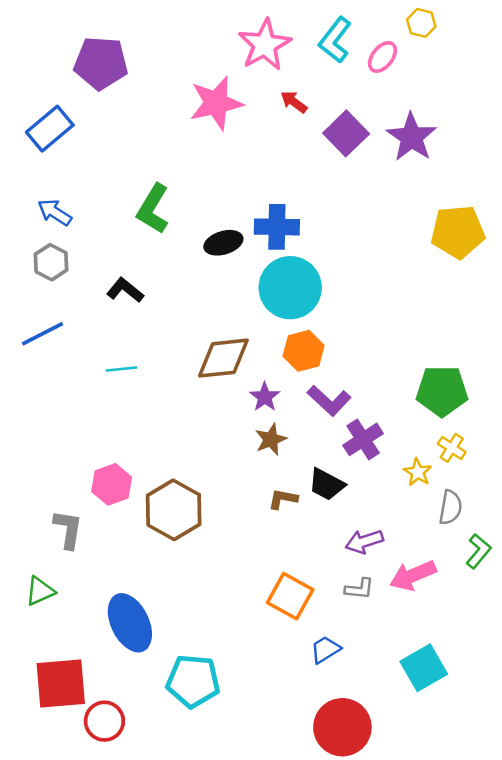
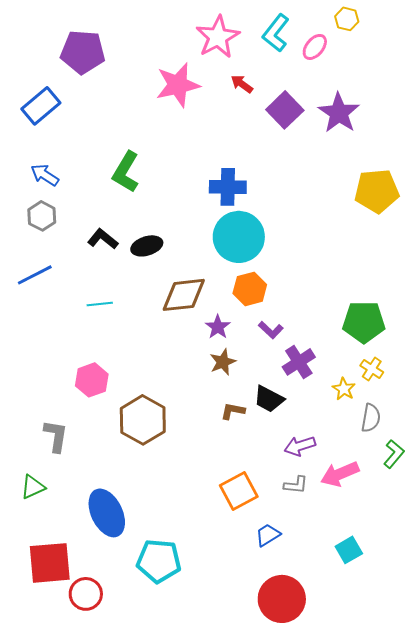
black ellipse: (223, 243) -> (147, 246), moved
purple L-shape: (329, 401) -> (271, 330), size x0.7
pink hexagon: (112, 484) -> (92, 380), moved
orange square: (290, 596) -> (239, 491), turned 33
cyan square: (424, 668) -> (349, 550), size x0.7

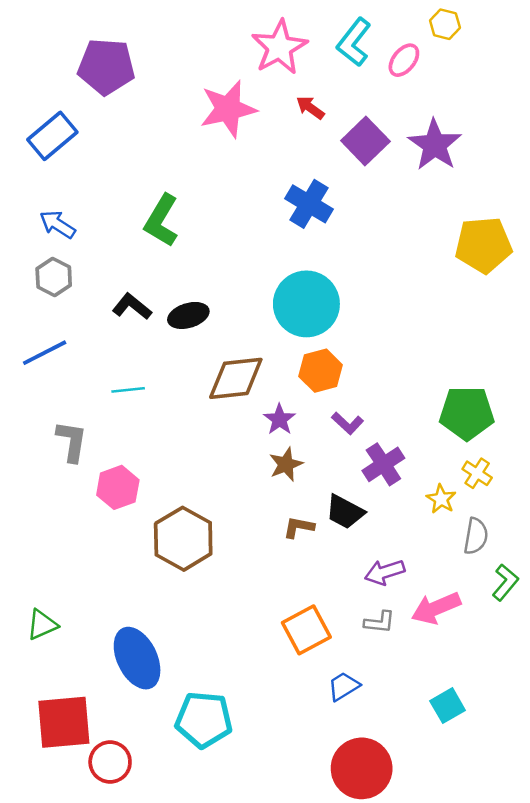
blue cross: (228, 187) -> (309, 204), moved, turned 30
gray L-shape: (56, 436) -> (72, 441), moved

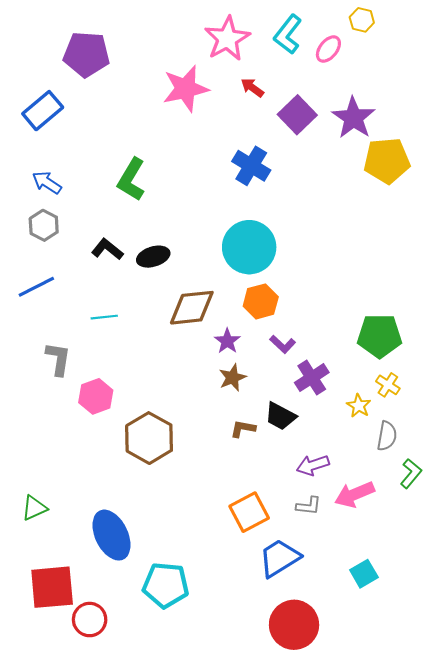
yellow pentagon: (483, 245) -> (387, 161), moved
blue trapezoid: (344, 686) -> (279, 558), size x1.6

